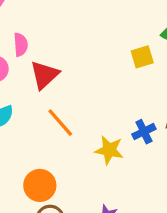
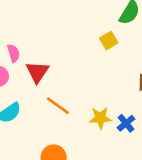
blue cross: (144, 132) -> (126, 123), moved

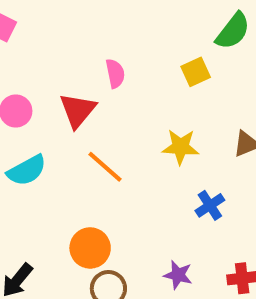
pink semicircle: (13, 53) -> (115, 73), moved
yellow star: (100, 118) -> (180, 147), moved

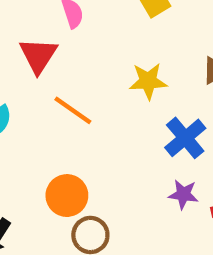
blue cross: (210, 205) -> (185, 138), size x1.4
purple star: (178, 275) -> (183, 194), moved

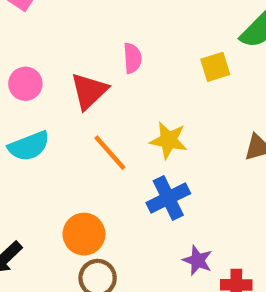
yellow star: (148, 81) -> (169, 140), moved
blue cross: (185, 138) -> (168, 198), moved

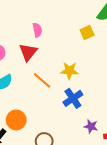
pink semicircle: (132, 58) -> (37, 30), moved
orange circle: (84, 234) -> (16, 120), moved

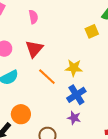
pink semicircle: (37, 30) -> (33, 17), moved
purple star: (91, 126) -> (74, 118), moved

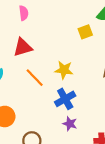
red triangle: (34, 49) -> (23, 47), turned 30
purple star: (74, 118) -> (70, 124), moved

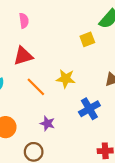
blue cross: (65, 99) -> (89, 109), moved
purple star: (70, 124) -> (47, 123), moved

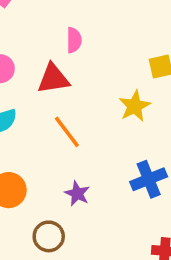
pink semicircle: (24, 21) -> (74, 40), moved
yellow star: (66, 79) -> (135, 106), moved, turned 30

